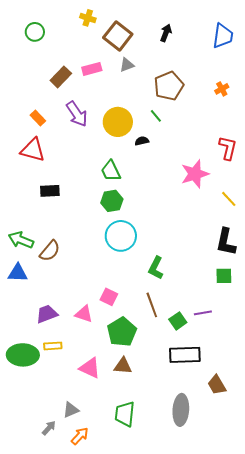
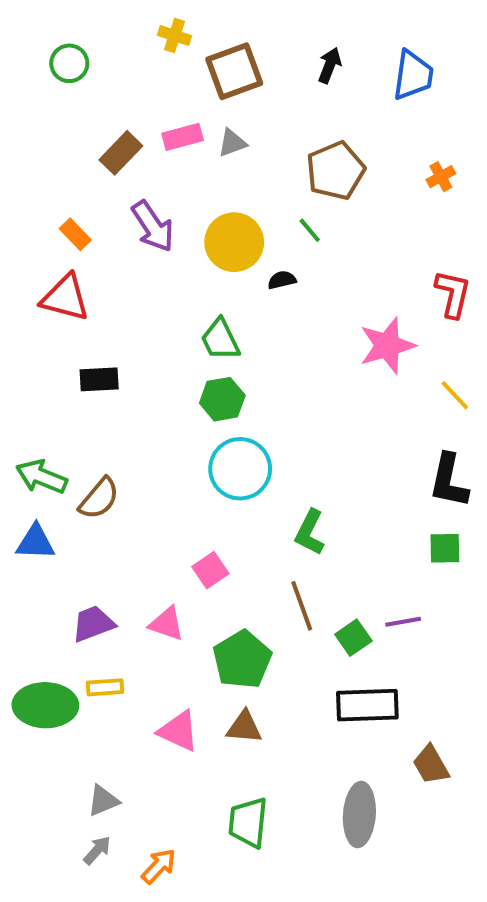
brown square: (118, 36) -> (234, 71), turned 32
blue trapezoid: (223, 36) -> (413, 75), moved
gray triangle: (127, 65) -> (232, 143), moved
pink square: (109, 297) -> (210, 570), moved, turned 30
gray triangle: (71, 410) -> (103, 801), moved

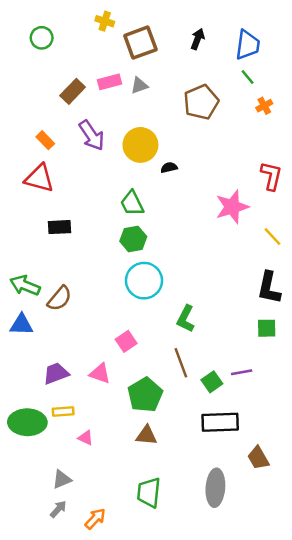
green line: (310, 230) -> (248, 77), moved
pink triangle: (179, 731) -> (86, 438), moved, size x0.6

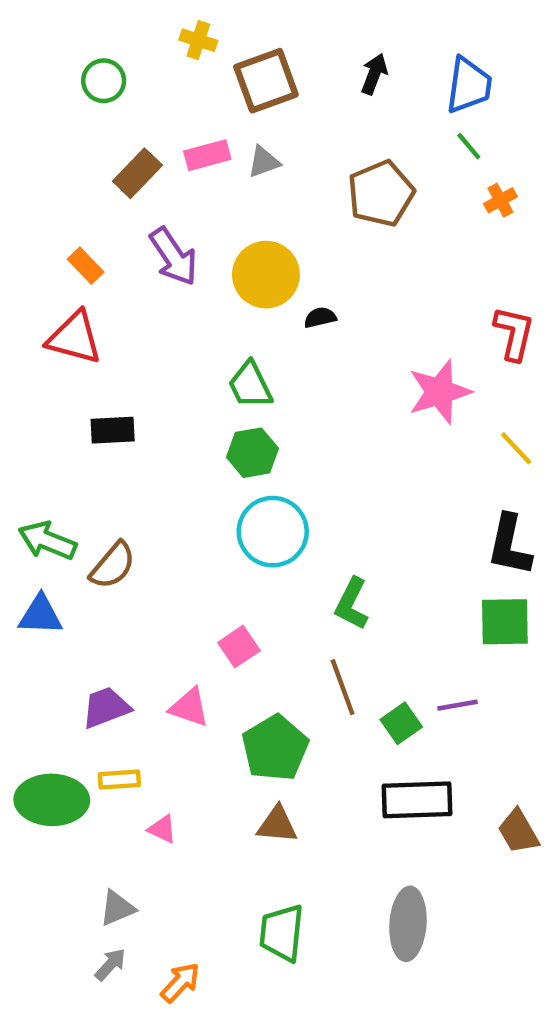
green circle: (42, 38) -> (104, 81), moved
green square: (267, 328) -> (505, 622), size x1.4
brown trapezoid: (258, 458) -> (518, 831), moved

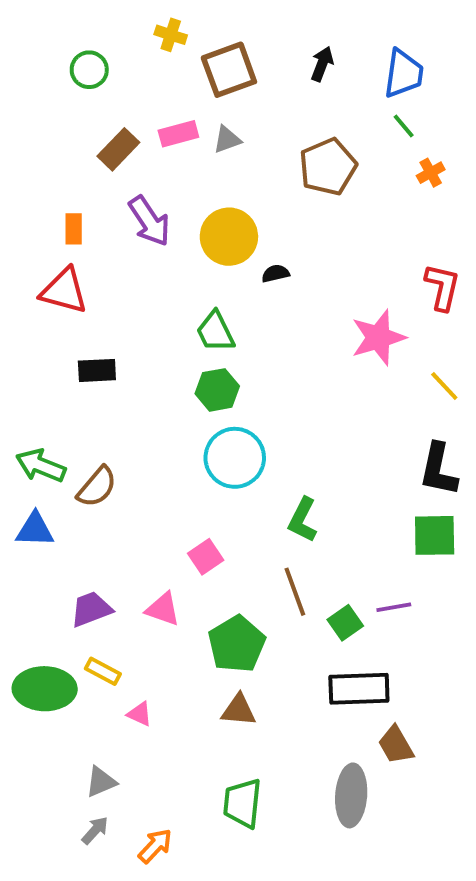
orange rectangle: (86, 266) -> (74, 229), turned 44
yellow rectangle: (119, 780) -> (103, 671), turned 32
brown trapezoid: (518, 831) -> (396, 745), moved

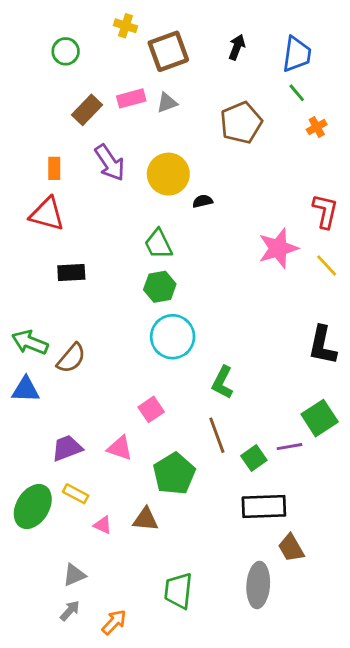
yellow line: (444, 386) -> (327, 265), moved
green square: (435, 535) -> (320, 418), moved, turned -32
green ellipse: (45, 689) -> (33, 507), turned -60
brown triangle: (239, 710) -> (145, 519), moved

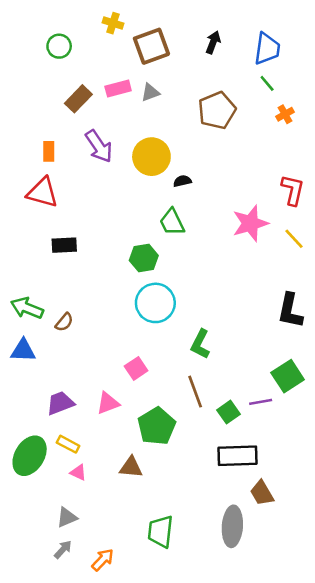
green trapezoid: (158, 244) -> (172, 222), moved
brown semicircle: (71, 358) -> (64, 322), size x0.7
pink triangle: (120, 448) -> (108, 403), turned -40
pink triangle: (103, 525) -> (78, 472), moved

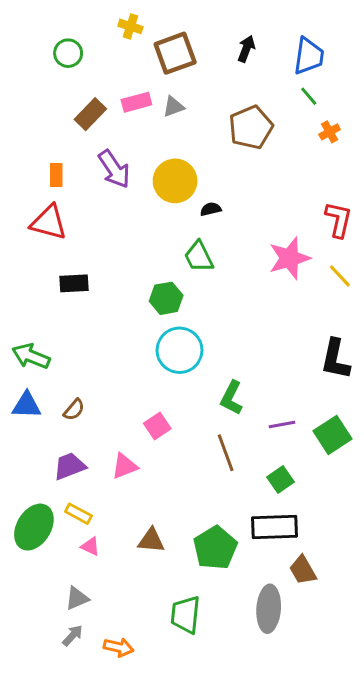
brown semicircle: (64, 322) -> (74, 410), moved
purple line: (261, 402) -> (282, 425), moved
green square: (229, 412) -> (281, 479), moved
green pentagon: (157, 426) -> (215, 548), moved
orange arrow: (103, 560) -> (119, 647), turned 60

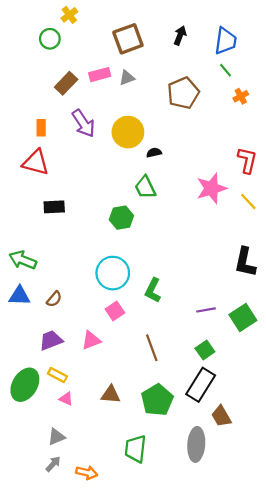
yellow cross: (130, 26) -> (69, 15), moved, turned 35
cyan circle: (180, 350) -> (113, 273), moved
green L-shape: (231, 398) -> (153, 290), moved
brown line: (226, 453) -> (152, 348), moved
black rectangle: (275, 527) -> (201, 385), turned -56

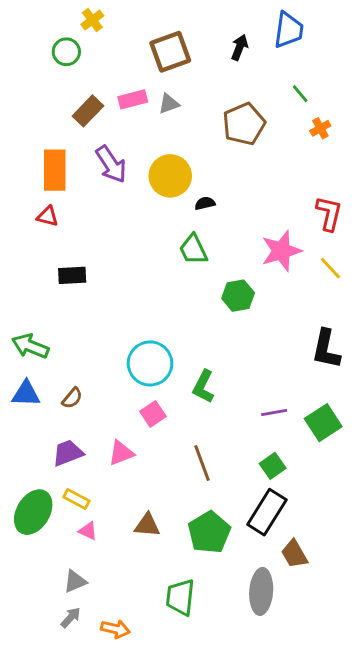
blue trapezoid: (226, 41) -> (289, 30), moved
orange rectangle: (41, 128) -> (55, 170), size x1.8
red triangle: (36, 162) -> (48, 216), size x0.6
green hexagon: (121, 218) -> (238, 296), moved

